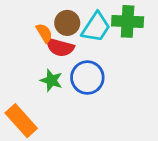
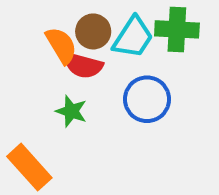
orange semicircle: (44, 33) -> (61, 45), size x1.4
blue circle: (87, 78) -> (147, 99), moved

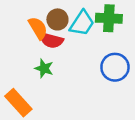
blue circle: (147, 99) -> (115, 67), moved

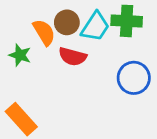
red semicircle: (51, 40) -> (73, 57), moved
green star: (44, 68) -> (20, 55), moved

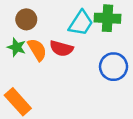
brown circle: (67, 22) -> (26, 19), moved
orange semicircle: (44, 32) -> (37, 50), moved

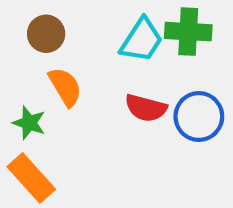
green star: (17, 47) -> (29, 123), moved
red semicircle: (61, 48) -> (146, 108), moved

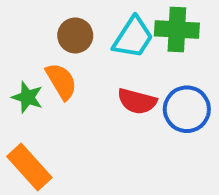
brown circle: (46, 34) -> (75, 35), moved
green star: (29, 123) -> (27, 97), moved

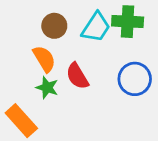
green star: (27, 97) -> (47, 88), moved
red semicircle: (137, 101) -> (77, 76), moved, turned 44

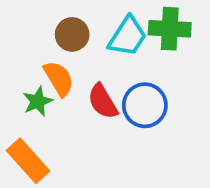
blue circle: (135, 79) -> (145, 105), moved
green star: (47, 88) -> (38, 101), moved, turned 30

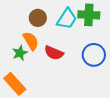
red semicircle: (103, 101) -> (54, 53), turned -36
blue circle: (145, 105) -> (94, 55), moved

